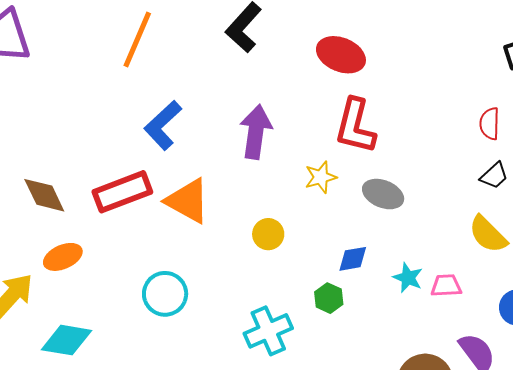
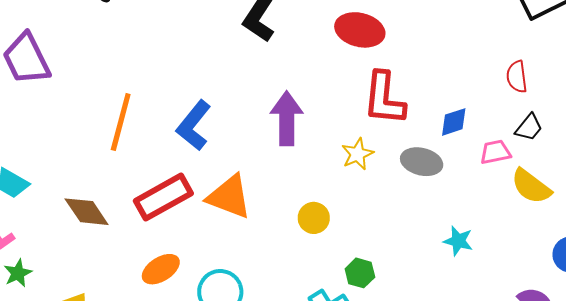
orange line: (137, 39) -> (121, 122), moved
orange ellipse: (63, 257) -> (161, 269), moved
blue diamond: (353, 259) -> (454, 122), moved
pink trapezoid: (446, 286) -> (495, 152), moved
green hexagon: (329, 298) -> (360, 273), moved

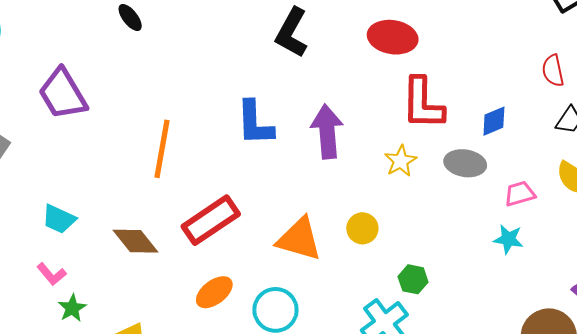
blue L-shape: (194, 125) -> (255, 123), moved, turned -36
pink trapezoid: (495, 152) -> (520, 194), moved
orange triangle: (229, 197) -> (299, 239), moved

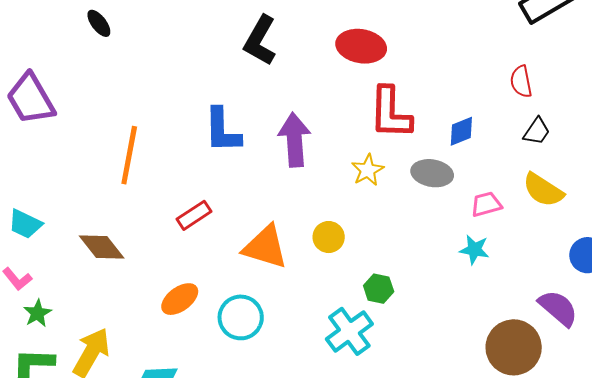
red rectangle: (211, 220) -> (194, 215), moved, size x0.6

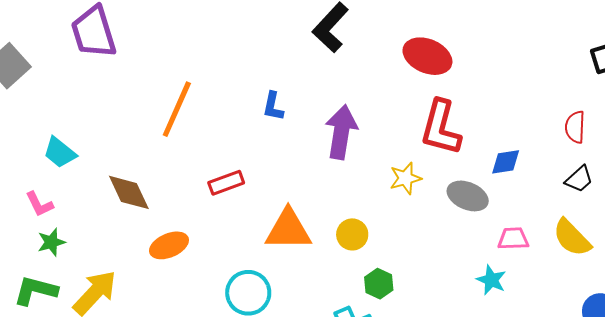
blue L-shape: (222, 130) -> (273, 106), size x0.6
orange triangle: (265, 247) -> (288, 230), turned -30
green hexagon: (379, 289) -> (379, 284), moved
orange ellipse: (180, 299) -> (169, 245), moved

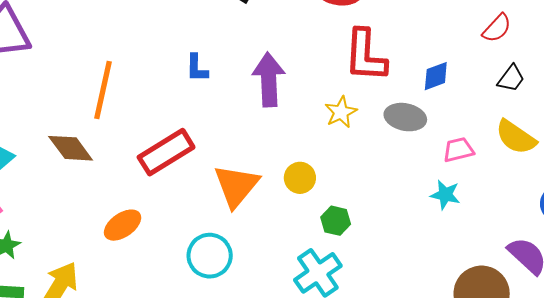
red semicircle: (575, 127) -> (497, 28), turned -128
red rectangle: (226, 183) -> (166, 152), size x1.6
brown diamond: (129, 192) -> (71, 148), moved
orange triangle: (288, 230) -> (236, 186), turned -39

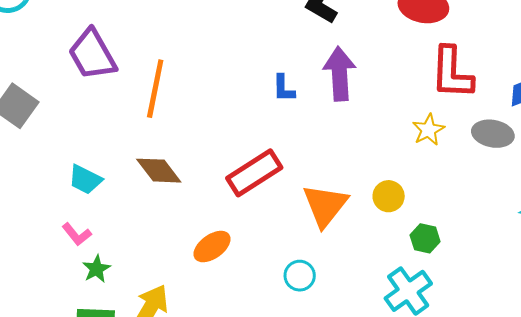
purple arrow: (269, 80) -> (340, 74), moved
orange line: (103, 90) -> (155, 89), moved
cyan circle: (210, 256) -> (300, 276), size x0.7

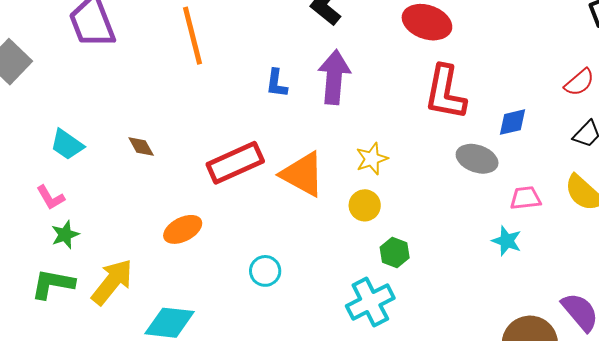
orange line: (155, 89) -> (193, 36), moved, turned -34
yellow star: (428, 130) -> (372, 159), moved
brown diamond: (159, 171) -> (141, 146), size x0.6
orange triangle: (325, 205) -> (303, 174), moved, turned -48

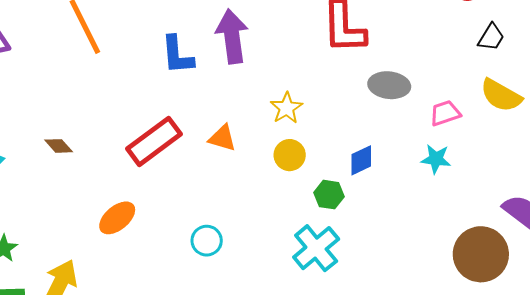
blue L-shape: (277, 83) -> (177, 55), size x1.4
blue diamond: (513, 122) -> (361, 160), moved
orange triangle: (303, 174) -> (222, 138), size x0.6

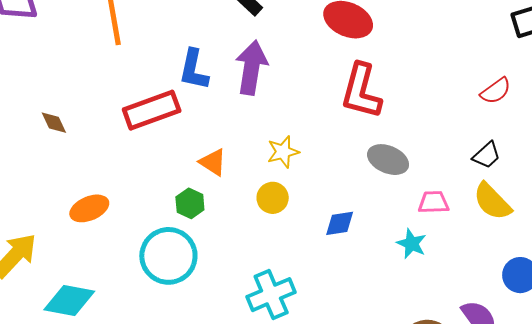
black trapezoid: (491, 37) -> (487, 155), moved
red rectangle: (154, 141) -> (152, 110), moved
green hexagon: (329, 195) -> (190, 203), moved
cyan circle: (207, 241) -> (168, 256), size x1.8

